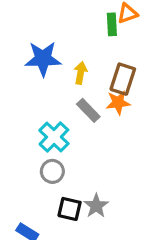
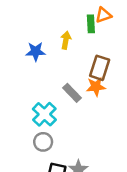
blue star: (43, 59) -> (36, 51), size x0.7
yellow arrow: (81, 73) -> (66, 40), moved

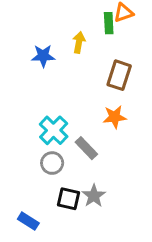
orange star: (96, 87) -> (115, 117), moved
gray rectangle: (72, 93) -> (86, 148), moved

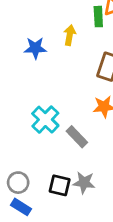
gray circle: (52, 163) -> (18, 183), moved
gray star: (94, 196) -> (84, 183), turned -30

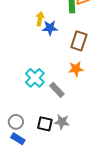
yellow arrow: (70, 35) -> (40, 19), moved
blue star: (35, 48) -> (50, 28), moved

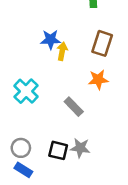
yellow arrow: (40, 19) -> (62, 51), moved
blue star: (50, 28) -> (51, 40), moved
cyan cross: (35, 78) -> (26, 91), moved

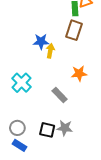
brown rectangle: (102, 43) -> (74, 30), moved

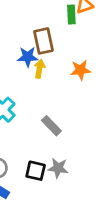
brown rectangle: (74, 30) -> (43, 41), moved, turned -30
orange star: (79, 73) -> (81, 70), moved

